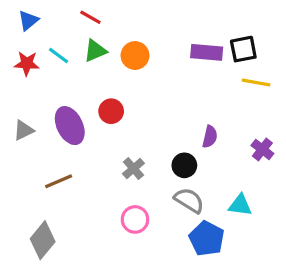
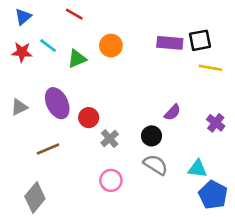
green triangle: (95, 51) -> (77, 59), moved
red circle: (111, 111) -> (89, 118), moved
purple semicircle: (210, 137) -> (172, 112), turned 30
blue pentagon: (207, 239) -> (213, 195), moved

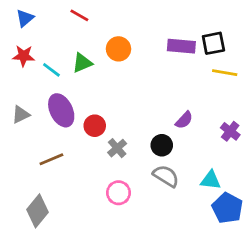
cyan line: (48, 46) -> (51, 70), moved

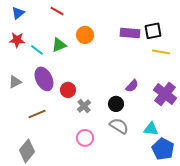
purple cross: (230, 131) -> (165, 94), size x1.6

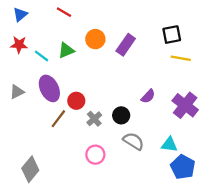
purple rectangle: (130, 33) -> (126, 45), moved, turned -60
black circle: (116, 104) -> (121, 115), moved
brown line: (37, 114) -> (58, 119), moved, turned -30

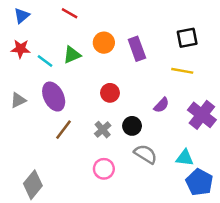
purple rectangle: (126, 45) -> (137, 49), turned -55
yellow line: (181, 58) -> (182, 71), moved
red circle: (76, 101) -> (110, 93), moved

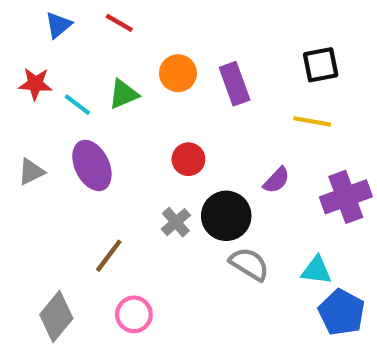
blue triangle: (22, 16) -> (58, 25), moved
purple cross: (202, 115) -> (346, 197), turned 32
black circle: (132, 126) -> (226, 216), size x1.5
brown line: (63, 130) -> (109, 256), moved
pink circle: (104, 169) -> (134, 314), moved

